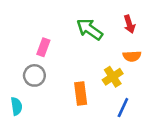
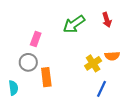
green arrow: (90, 29) -> (74, 24), turned -70
orange semicircle: (132, 56) -> (112, 56), moved
orange rectangle: (81, 93) -> (46, 77), moved

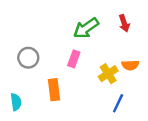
pink rectangle: (36, 39) -> (74, 59), moved
gray circle: (28, 62) -> (28, 58), moved

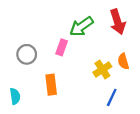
red arrow: (124, 23) -> (118, 22), size x1.5
pink rectangle: (74, 59) -> (62, 47), moved
orange semicircle: (130, 65) -> (123, 61), turned 77

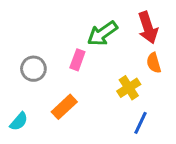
orange semicircle: (123, 61) -> (154, 63), moved
orange rectangle: (51, 85) -> (64, 107), turned 54
cyan semicircle: (15, 96) -> (19, 121), turned 49

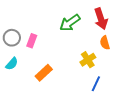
pink rectangle: (77, 60) -> (32, 41), moved
gray circle: (33, 69) -> (12, 38), moved
cyan semicircle: (19, 121) -> (12, 64), moved

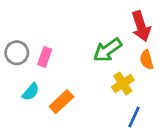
green arrow: (70, 23) -> (107, 50), moved
cyan semicircle: (12, 64) -> (31, 92), moved

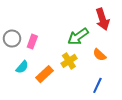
orange semicircle: (147, 60) -> (99, 55), moved, turned -32
yellow cross: (123, 83) -> (69, 61), moved

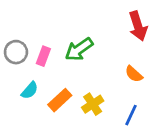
green arrow: (78, 36) -> (79, 49), moved
yellow cross: (69, 61) -> (93, 104), moved

